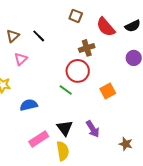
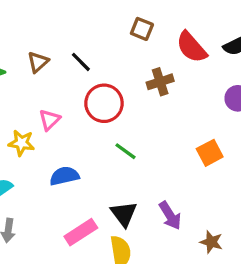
pink triangle: (21, 59) -> (49, 120), moved
red circle: (78, 71) -> (104, 103), moved
orange square: (108, 91) -> (210, 153), moved
brown star: (126, 144) -> (211, 242), moved

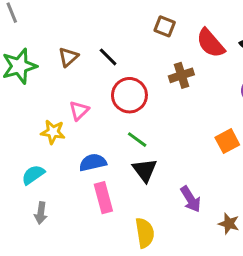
green line: (125, 151) -> (137, 140), moved
black triangle: (124, 214) -> (145, 170), moved
pink rectangle: (81, 232) -> (103, 198), moved, turned -72

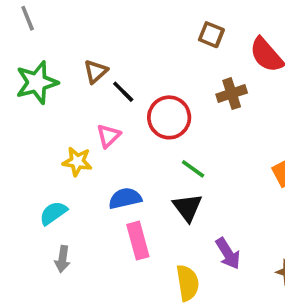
black line: (108, 57) -> (123, 92), moved
green line: (137, 140) -> (193, 169), moved
purple arrow: (191, 199) -> (228, 253), moved

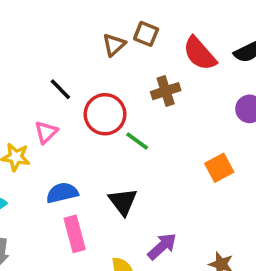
brown triangle: (96, 71) -> (114, 45), moved
green line: (193, 169) -> (137, 141), moved
purple arrow: (228, 253) -> (162, 246), turned -100

